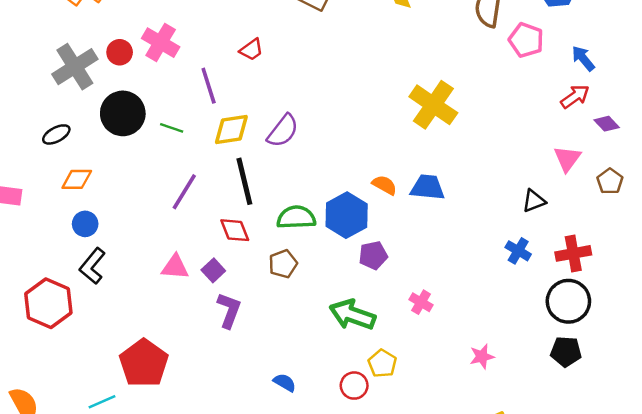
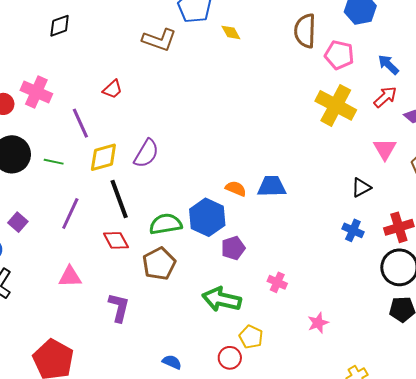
yellow cross: (433, 105) -> (336, 105), moved
brown pentagon: (283, 264) -> (159, 264), size x1.4
purple square: (213, 270) -> (18, 222), moved
pink star: (482, 357) -> (318, 323), moved

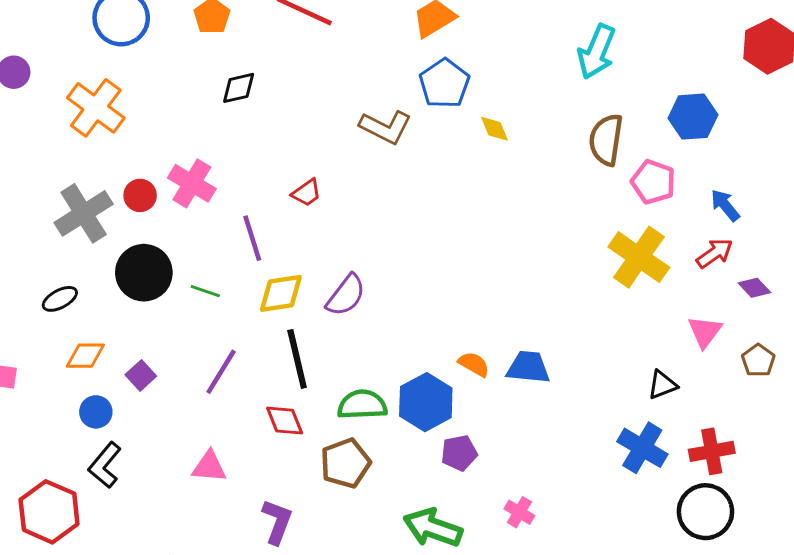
blue cross: (353, 230) -> (642, 448), size x1.5

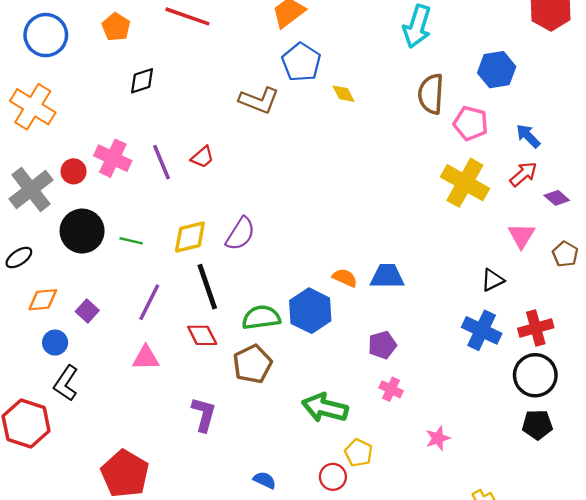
purple line: (252, 238) -> (161, 162), moved
purple pentagon: (459, 453) -> (382, 345), moved
pink triangle: (209, 467) -> (146, 358), moved

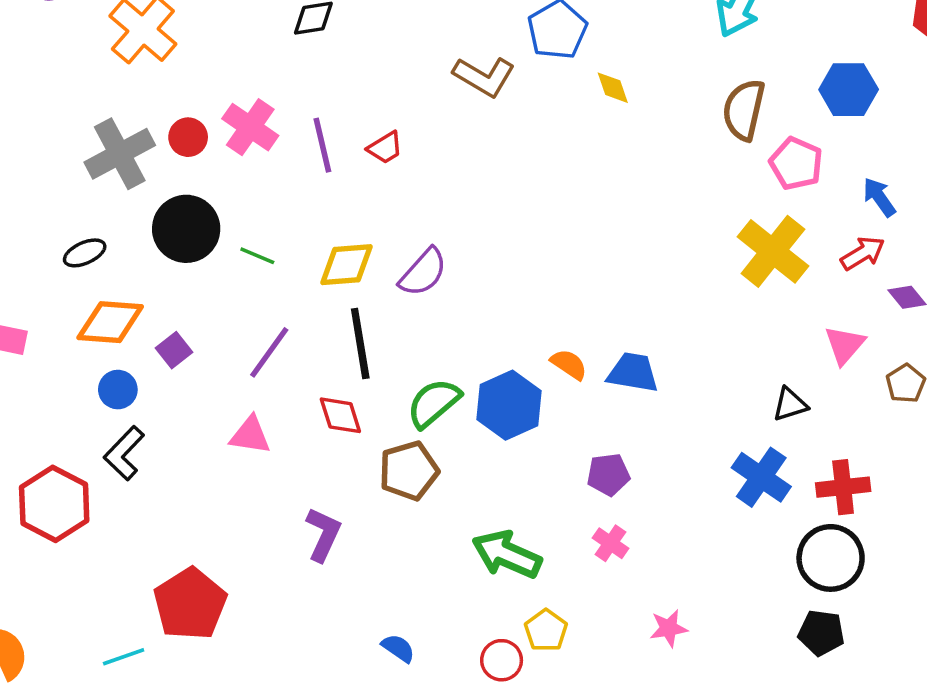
orange diamond: (43, 300) -> (110, 322), size x1.4
green semicircle: (261, 317) -> (434, 403), turned -42

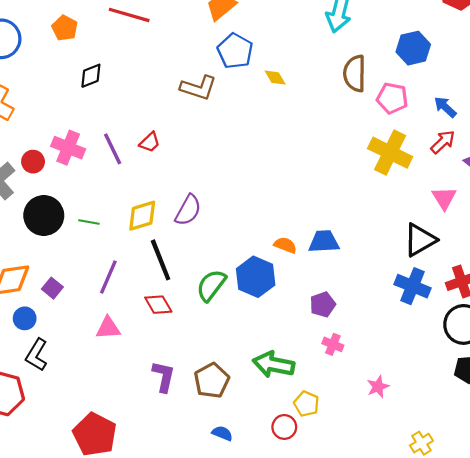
black triangle: (790, 404) -> (420, 240), size x1.6
brown pentagon: (409, 471) -> (212, 380), moved

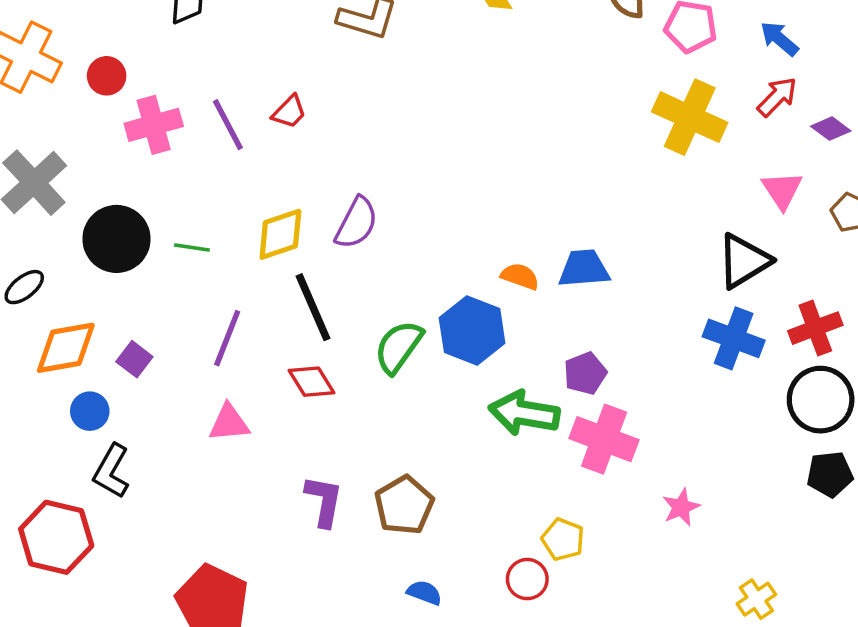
pink cross: (68, 148) -> (154, 125), turned -36
red circle: (33, 162) -> (107, 76), moved
pink cross: (333, 344) -> (604, 439), size x1.8
green arrow: (274, 364) -> (524, 413), moved

